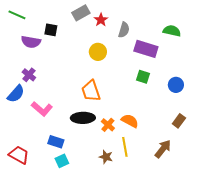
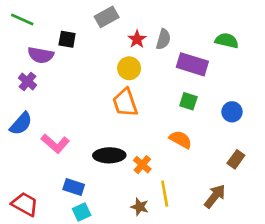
red star: (101, 20) -> (137, 39), moved
purple cross: (29, 75) -> (28, 81), moved
orange trapezoid: (91, 91) -> (125, 103), moved
orange semicircle: (130, 121) -> (181, 140), moved

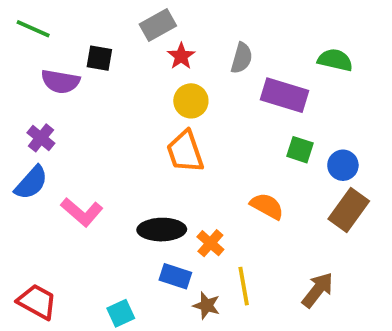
red star: (137, 39) -> (181, 56), moved
purple cross: (28, 81) -> (41, 138), moved
green square: (188, 101) -> (300, 150), moved
brown rectangle: (236, 159) -> (349, 210), moved, size x1.5
blue rectangle: (74, 187) -> (175, 276), moved

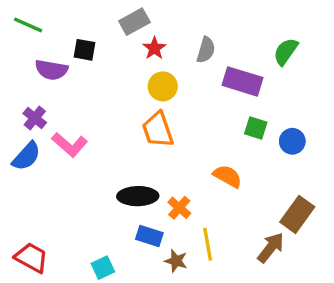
green semicircle: (335, 60) -> (286, 52), turned -68
brown rectangle: (349, 210) -> (297, 214), moved
pink L-shape: (82, 212) -> (70, 145), moved

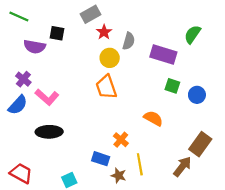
gray semicircle: (206, 50) -> (129, 41), moved
black ellipse: (138, 196) -> (49, 132), moved

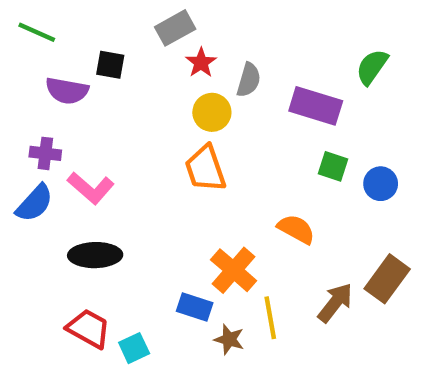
purple cross: (23, 79) -> (45, 153), turned -32
orange cross: (121, 140) -> (234, 270), size x1.5
brown arrow: (182, 167) -> (335, 303), moved
red trapezoid: (21, 173) -> (89, 329), moved

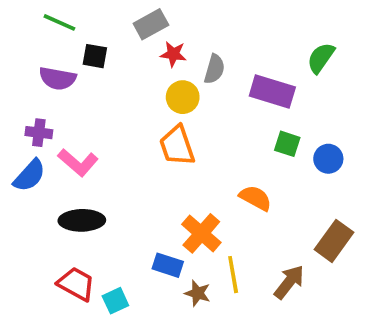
green line: (37, 32) -> (59, 22), moved
red star: (201, 63) -> (173, 54), turned -30
brown arrow: (335, 303) -> (289, 282), moved

